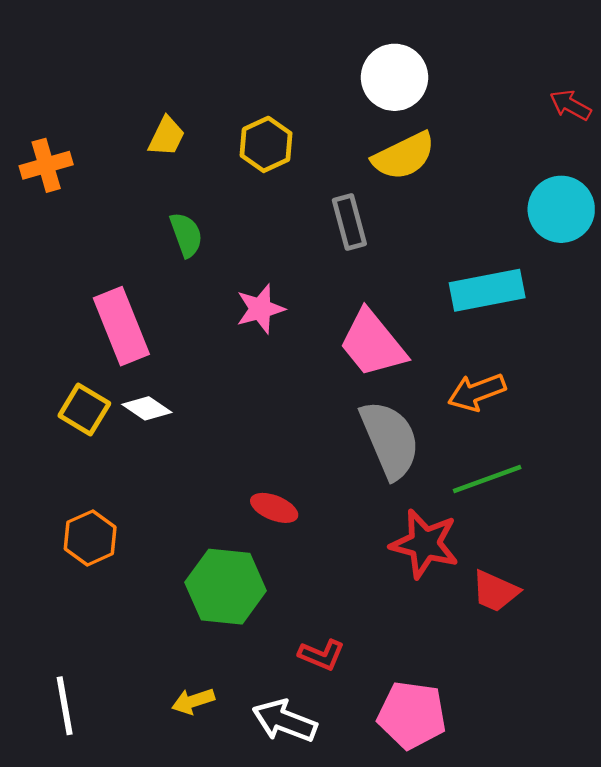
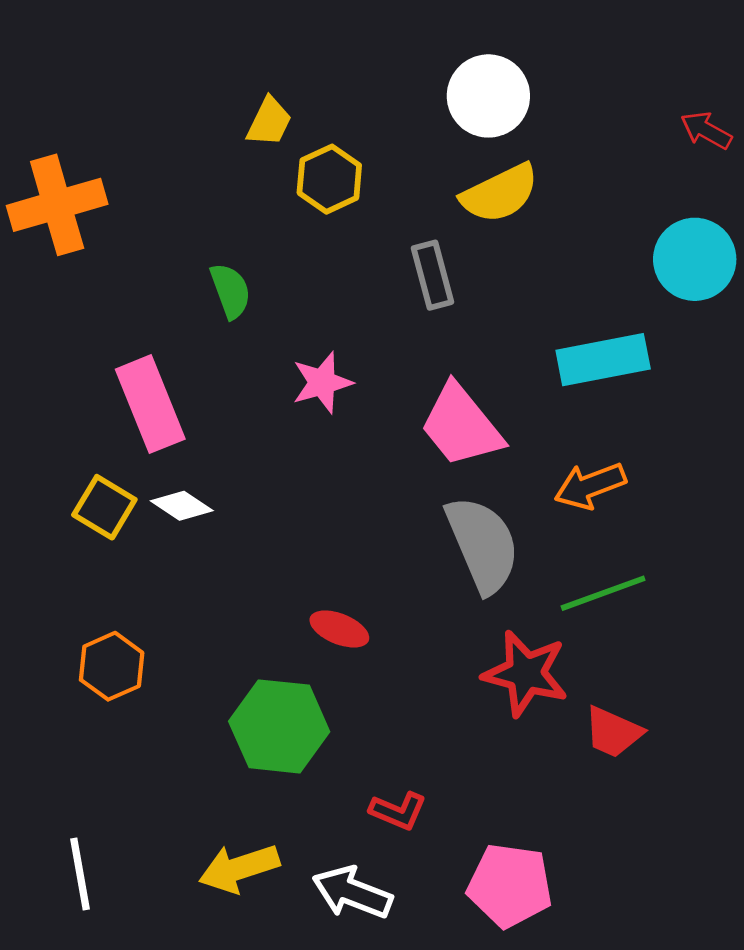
yellow trapezoid: (167, 136) -> (269, 122), moved
orange cross: (46, 165) -> (57, 205), size x1.5
yellow arrow: (193, 701) -> (239, 868), size x1.5

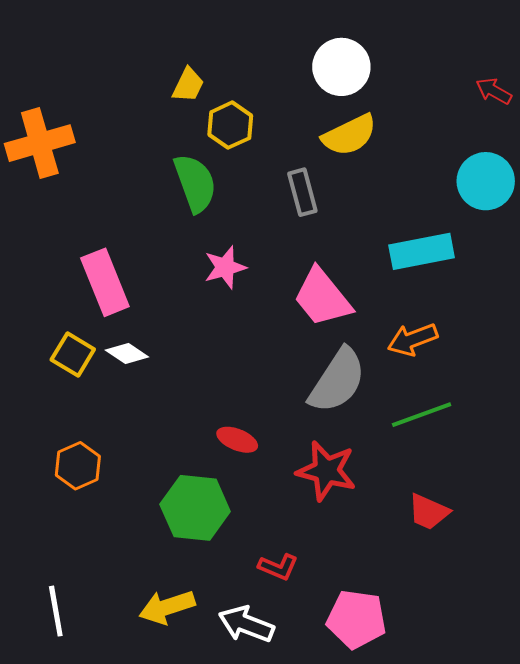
green semicircle: (230, 291) -> (195, 183), moved, size x1.5
gray semicircle: (483, 544) -> (337, 381), turned 56
red star: (526, 673) -> (326, 471), moved

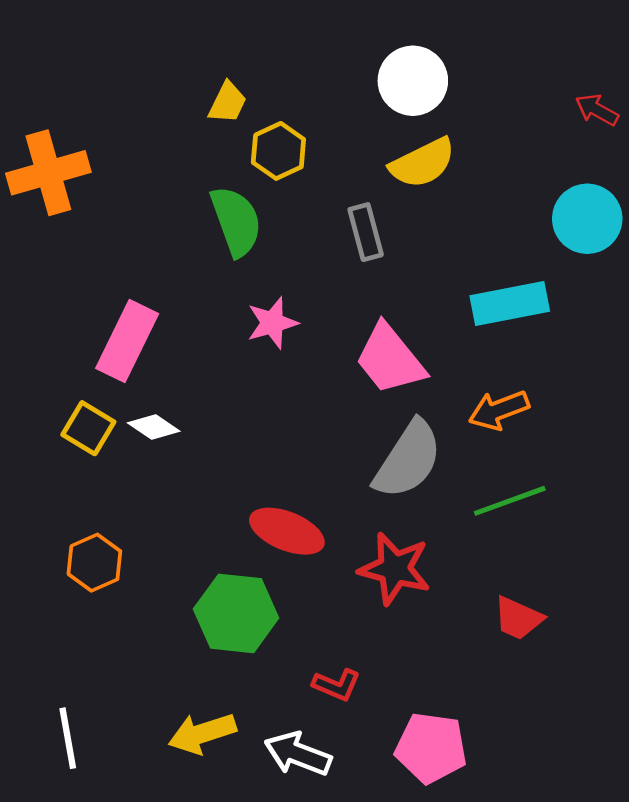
pink rectangle: (105, 282) -> (127, 341), turned 48
red ellipse: (237, 440) -> (287, 531), size x1.5

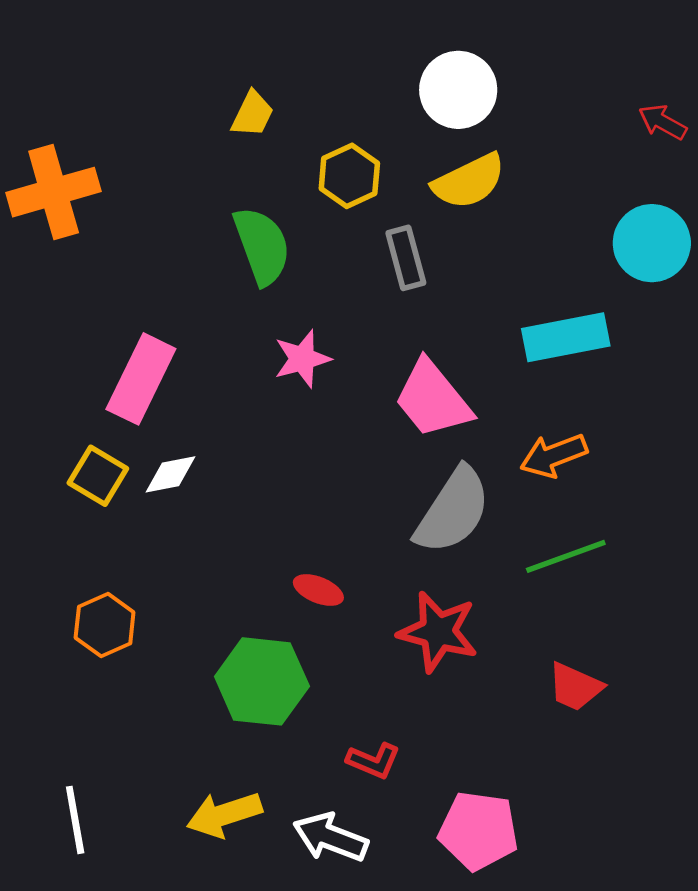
yellow hexagon: (278, 151) -> (349, 176), moved
white diamond: (154, 427) -> (170, 474), turned -45
red ellipse: (287, 531) -> (318, 590), size x0.6

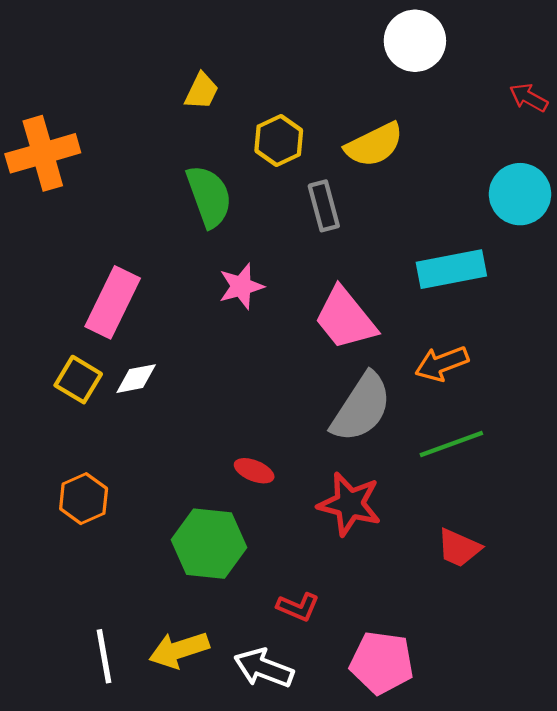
white circle: (458, 90) -> (415, 41), moved
white line: (75, 820) -> (104, 656), moved

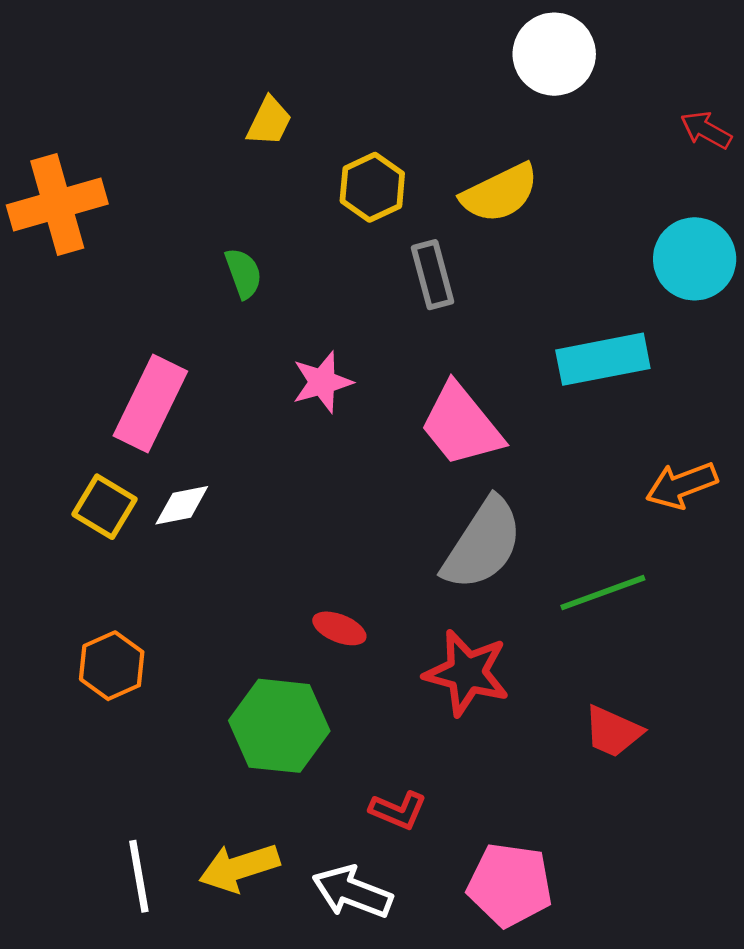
green semicircle: (209, 196) -> (243, 273), moved, size x0.6
orange arrow: (442, 364) -> (682, 485), moved

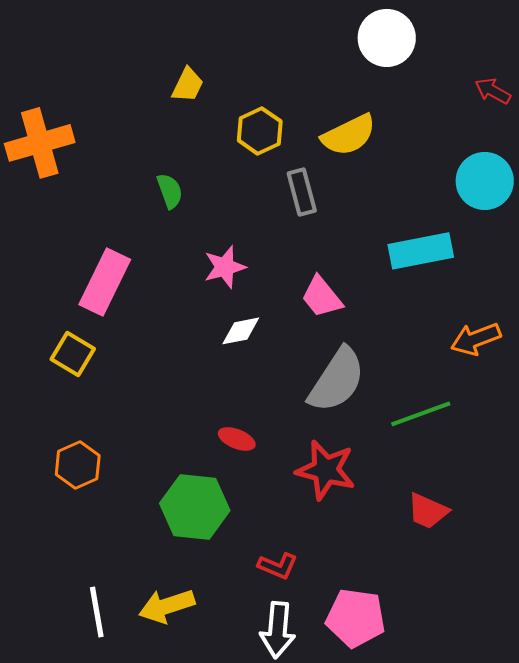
pink trapezoid: (461, 425) -> (322, 297), size x0.7
white diamond: (182, 505) -> (241, 331), moved
white arrow: (352, 892) -> (278, 630), moved, turned -106

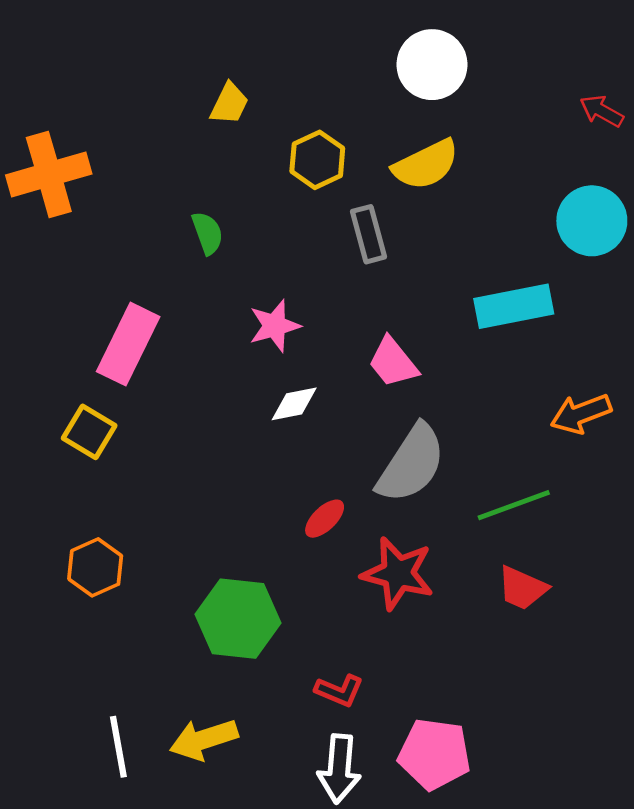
white circle: (387, 38) -> (432, 65), moved
red ellipse: (237, 439) -> (325, 519), moved, turned -66
red trapezoid: (428, 511) -> (522, 588), moved

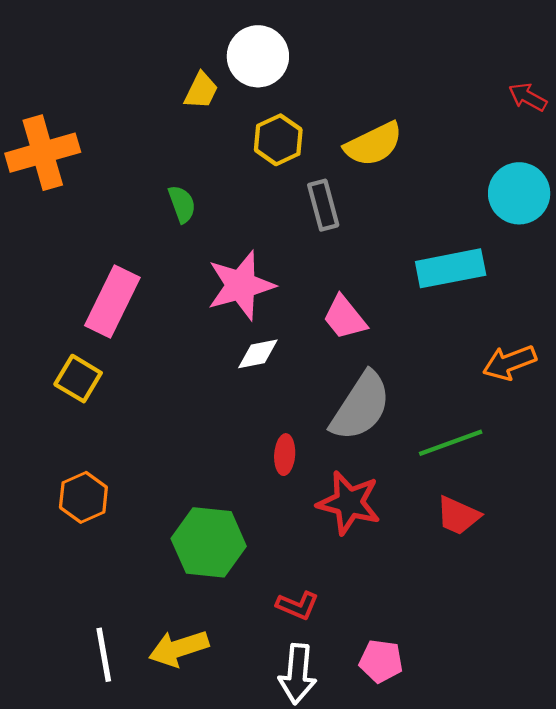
white circle: (432, 65) -> (258, 56), moved
pink star: (275, 326) -> (241, 285), size x1.5
red ellipse: (325, 519) -> (285, 455), turned -42
pink pentagon: (434, 754) -> (381, 661), size x0.7

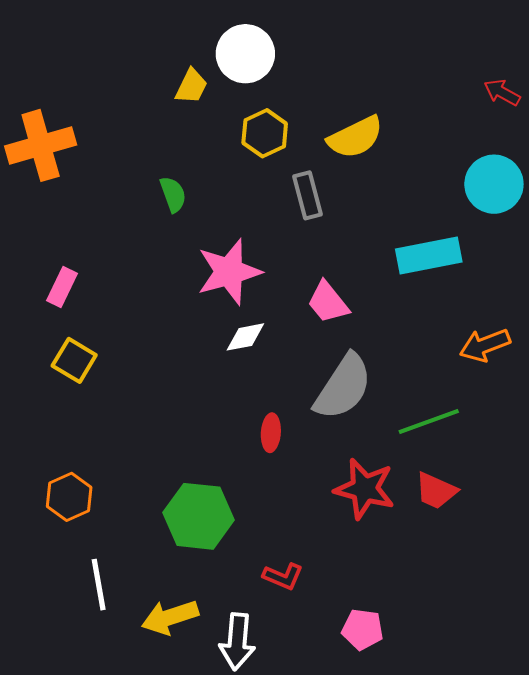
pink rectangle: (112, 301) -> (62, 287), moved, size x0.6
orange hexagon: (83, 497) -> (69, 497), moved
red star: (349, 503) -> (365, 489), moved
white line: (104, 655) -> (99, 585), moved
white arrow: (298, 674) -> (237, 642), moved

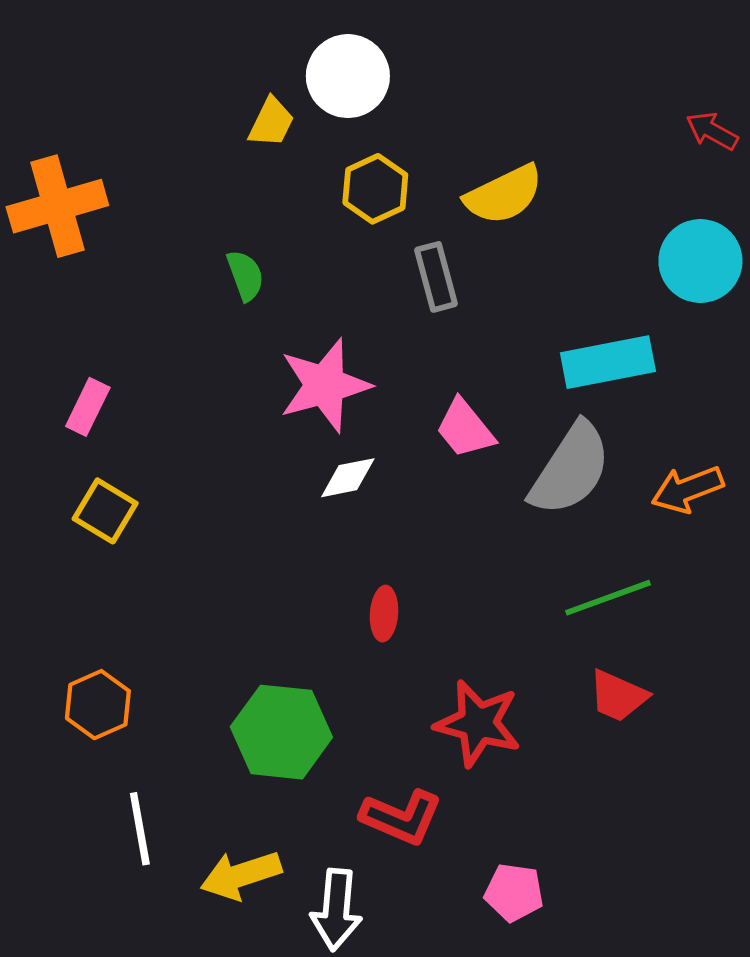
gray semicircle: (343, 387) -> (570, 469), moved
red star: (365, 489) -> (478, 723), moved
red L-shape: (283, 576) -> (401, 817), size x1.4

